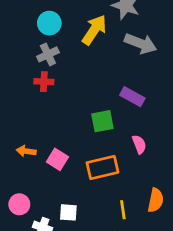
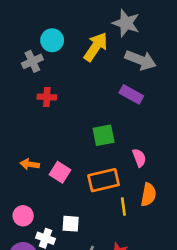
gray cross: (48, 54) -> (32, 61), moved
purple rectangle: (132, 97) -> (131, 94), moved
orange semicircle: (156, 200) -> (148, 195), moved
yellow line: (123, 210) -> (123, 207), moved

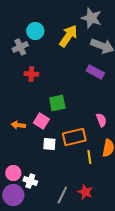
green square: (104, 135) -> (57, 103), moved
pink square: (60, 172) -> (41, 121), moved
pink circle: (23, 216) -> (13, 173), moved
white square: (71, 224) -> (49, 144), moved

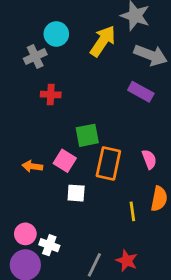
orange rectangle: (74, 137) -> (108, 164), moved, turned -65

